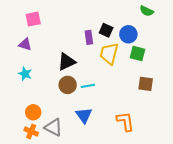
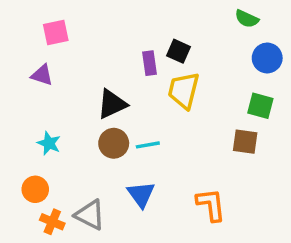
blue circle: (128, 34) -> (267, 58), moved
green square: (137, 54) -> (260, 106), moved
cyan star: (25, 74) -> (49, 143), moved
orange circle: (33, 112) -> (35, 189), moved

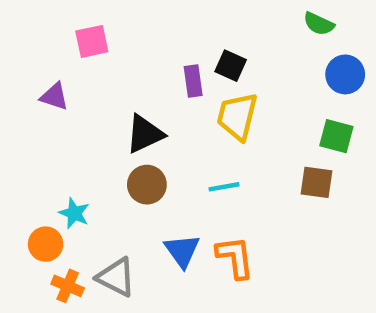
pink square: (56, 32) -> (92, 41), moved
cyan star: (49, 143) -> (74, 213), moved
cyan line: (148, 145) -> (224, 187), moved
orange L-shape: (211, 205) -> (235, 257), moved

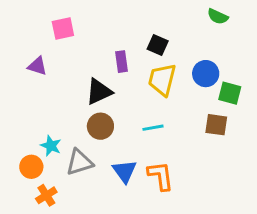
blue circle: (345, 74) -> (206, 74), moved
purple rectangle: (193, 81) -> (122, 62), moved
gray triangle: (116, 277) -> (79, 162), moved, turned -44
orange cross: (68, 286) -> (46, 195), turned 35

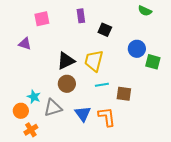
purple rectangle: (122, 62) -> (81, 16), moved
yellow trapezoid: (162, 80) -> (94, 61), moved
brown square: (216, 125) -> (124, 94), moved

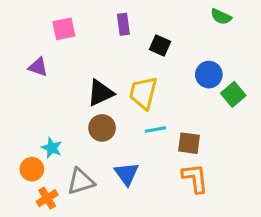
green square: (153, 62) -> (233, 94), turned 35
gray triangle: (53, 108) -> (81, 181), moved
orange L-shape: (107, 117) -> (195, 178), moved

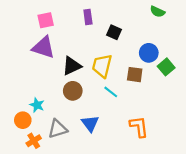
purple triangle: (38, 67) -> (43, 47), moved, size x1.6
cyan line: (155, 129) -> (111, 92), turned 48
brown square: (189, 143) -> (135, 75), moved

